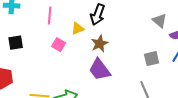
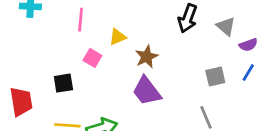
black arrow: (98, 15) -> (188, 18), moved
black square: (16, 43) -> (63, 83), moved

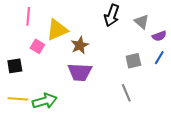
yellow triangle: (118, 37) -> (57, 30), size x1.6
purple trapezoid: (147, 91) -> (80, 72), turned -50

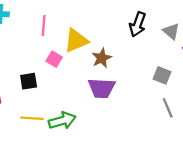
gray square: (133, 61) -> (162, 75), turned 35
gray line: (126, 93) -> (168, 108), moved

